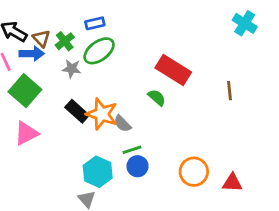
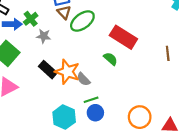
brown triangle: (41, 38) -> (64, 12), moved
green cross: (65, 41) -> (31, 19), moved
green ellipse: (99, 51) -> (82, 21), moved

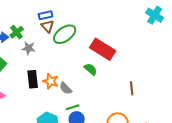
brown line: (168, 53) -> (132, 88), moved
black rectangle: (48, 70) -> (33, 79), turned 42
orange star: (67, 72) -> (51, 81), size x0.7

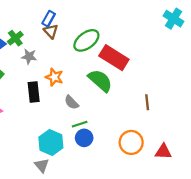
blue rectangle: (46, 15) -> (49, 19), turned -48
green ellipse: (65, 34) -> (86, 40), moved
green semicircle: (91, 69) -> (100, 81), size x1.6
orange star: (51, 81) -> (54, 77), moved

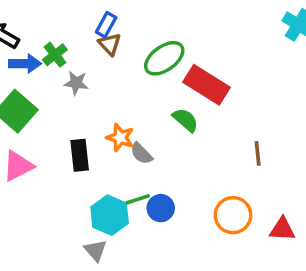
orange star: (54, 77) -> (120, 138), moved
green semicircle: (100, 81) -> (185, 120), size x0.7
black rectangle: (34, 92) -> (80, 155), moved
green line: (80, 124) -> (138, 199), moved

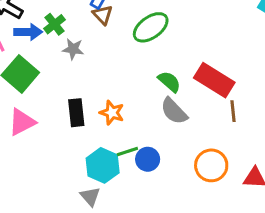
red rectangle: (207, 85) -> (214, 80), moved
orange star: (120, 138) -> (112, 113), moved
gray semicircle: (141, 153) -> (174, 111), moved, size x1.4

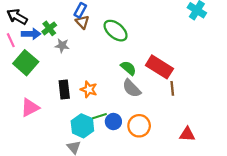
green ellipse: (151, 27) -> (116, 31), turned 75
pink triangle: (22, 122) -> (30, 108), moved
orange circle: (211, 165) -> (139, 126), moved

